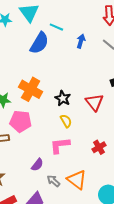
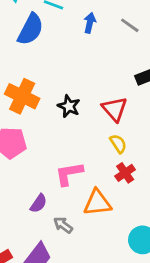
yellow semicircle: (66, 121) -> (118, 144), moved
orange triangle: (77, 180) -> (97, 203), moved, turned -40

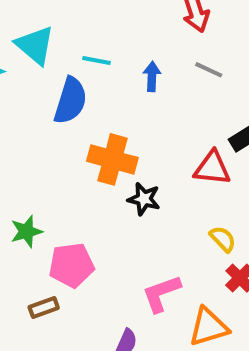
orange cross: (22, 96) -> (112, 159), moved
red triangle: (115, 109) -> (212, 168), moved, turned -32

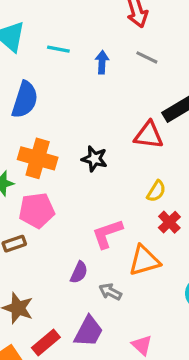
blue semicircle: (70, 101) -> (25, 100), moved
orange cross: (112, 159) -> (38, 158), moved
yellow semicircle: (223, 239) -> (156, 191), turned 75

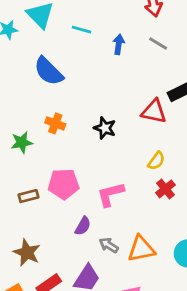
blue semicircle: (25, 100) -> (49, 71), turned 112
orange cross: (38, 158) -> (55, 123), size x0.6
pink pentagon: (37, 210) -> (64, 184), moved
orange triangle: (144, 261) -> (141, 249), moved

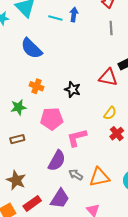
blue arrow: (119, 44) -> (74, 14), moved
gray line: (158, 44) -> (111, 28), turned 56
green star: (22, 142) -> (19, 107), moved
pink pentagon: (64, 184) -> (52, 119), moved
purple semicircle: (83, 226) -> (57, 161), size x1.5

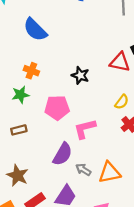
orange cross: (37, 86) -> (31, 71), moved

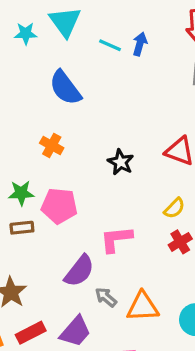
green star: (20, 95) -> (21, 193), moved
pink pentagon: (57, 108) -> (59, 206), moved

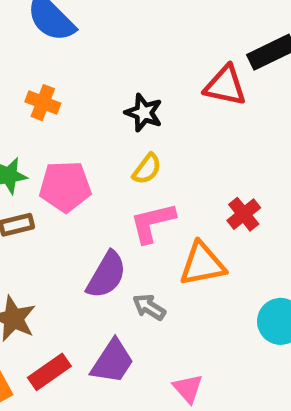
yellow semicircle: (174, 208) -> (147, 169), moved
orange triangle: (143, 307) -> (202, 264), moved

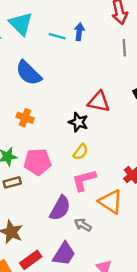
red triangle: (225, 86) -> (99, 102), moved
orange triangle: (202, 264) -> (111, 202), turned 45

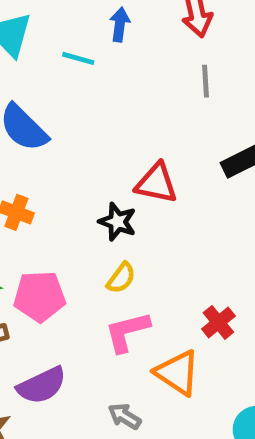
blue arrow: (79, 32) -> (120, 25), moved
purple semicircle: (60, 208) -> (42, 385), moved, turned 35

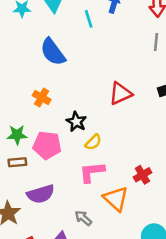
cyan line: (78, 58) -> (89, 19), turned 48
red triangle: (156, 183) -> (121, 94), turned -45
black star: (117, 222) -> (76, 122), moved

